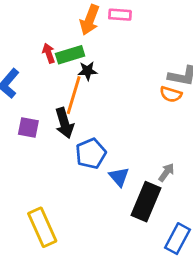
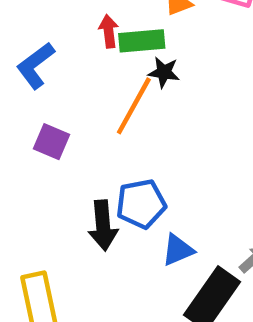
black arrow: (64, 123) -> (103, 225), moved
blue triangle: (119, 177) -> (178, 250), turned 35

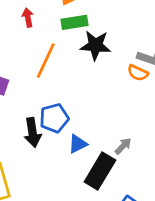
green rectangle: (142, 41) -> (74, 22), moved
black star: (164, 72) -> (95, 45), moved, size x1.6

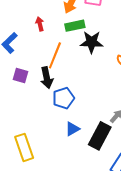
black arrow: (33, 132) -> (47, 78), moved
blue triangle: (78, 144) -> (72, 129), moved

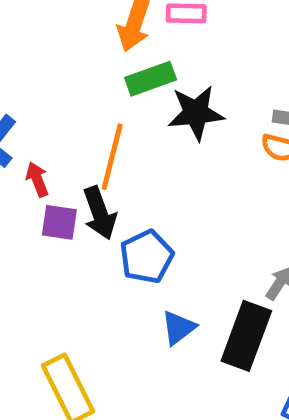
red arrow: (40, 24) -> (37, 179), moved
purple square: (21, 76) -> (59, 222), moved

